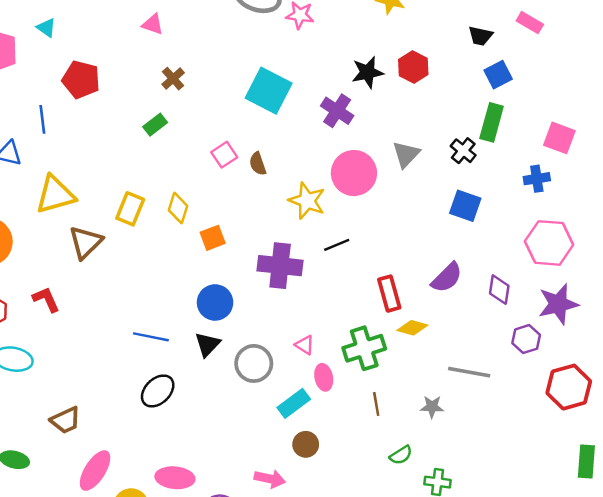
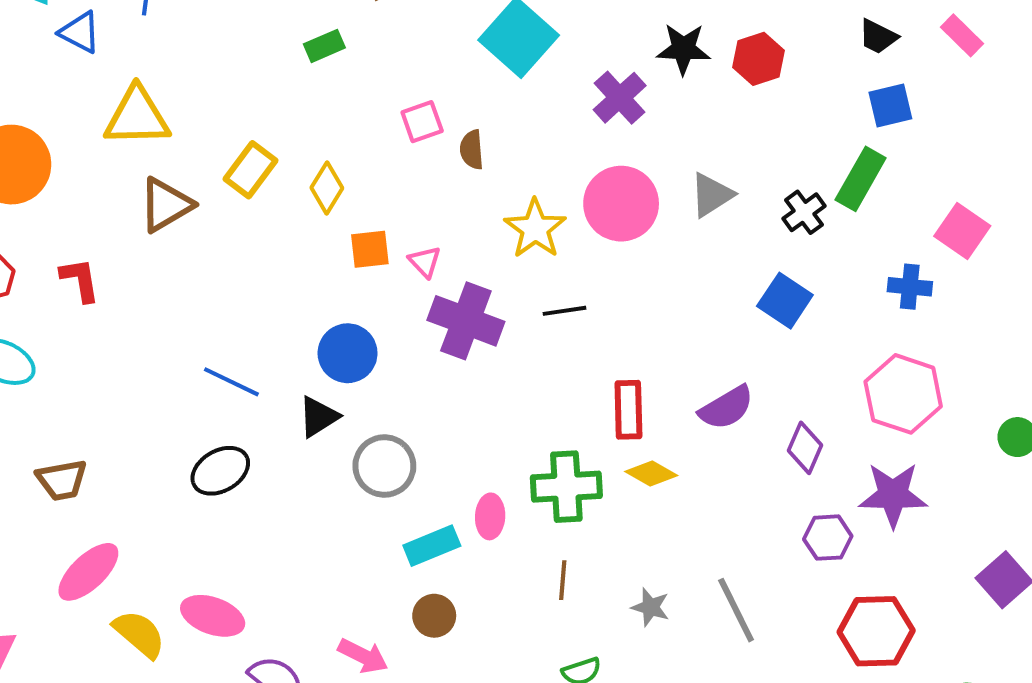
pink triangle: (305, 345) -> (425, 262), moved
gray line: (469, 372) -> (736, 610), moved, turned 39

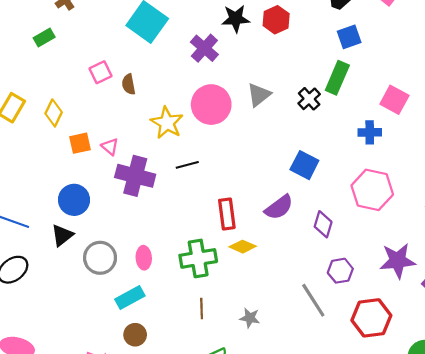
blue square: (785, 301) -> (304, 165), moved
purple star: (893, 495) -> (398, 261), moved
pink ellipse: (490, 516) -> (144, 258), moved
gray line: (736, 610) -> (313, 300), moved

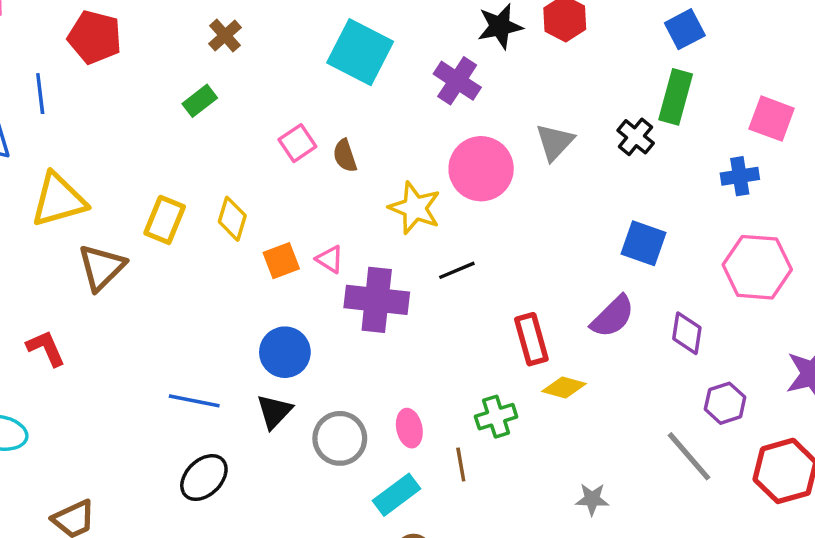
green cross: (198, 258) -> (496, 417), size x0.7
brown line: (202, 308) -> (461, 464), moved

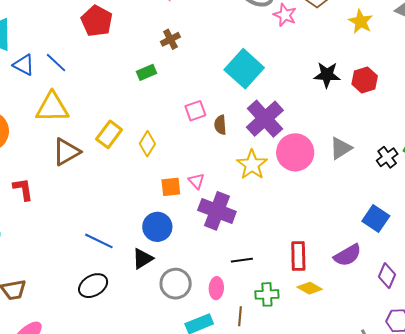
purple cross: (457, 81) -> (265, 119), moved, size x1.4
blue line: (40, 94) -> (56, 63), moved, turned -55
orange square: (281, 261) -> (171, 187), moved
black line: (457, 270) -> (242, 260), moved

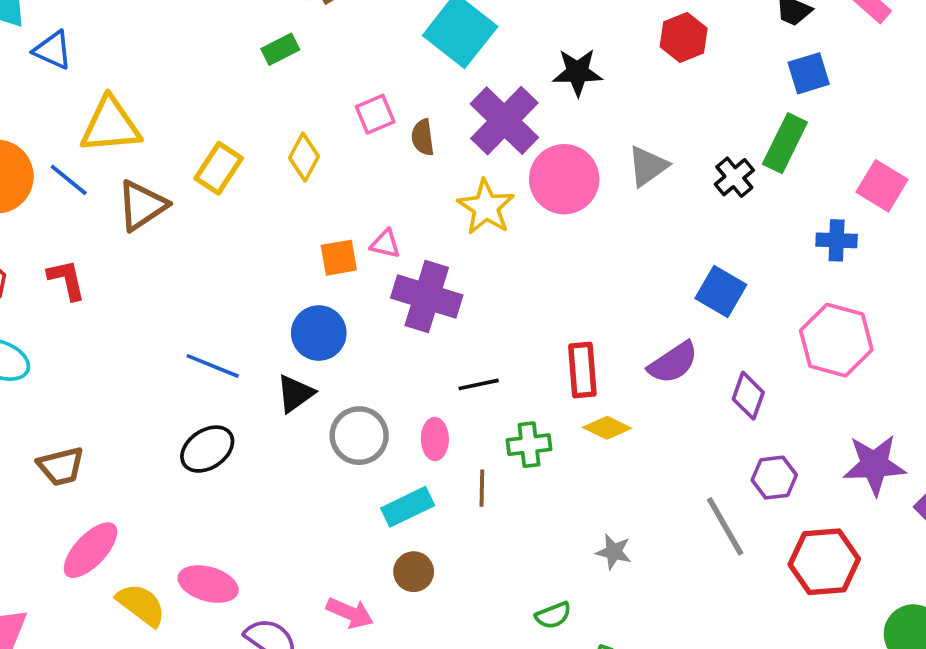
blue line: (56, 63) -> (69, 180), moved
black star: (327, 75) -> (578, 72), moved
yellow diamond: (147, 144) -> (304, 157), moved
pink triangle: (196, 181) -> (385, 244), turned -30

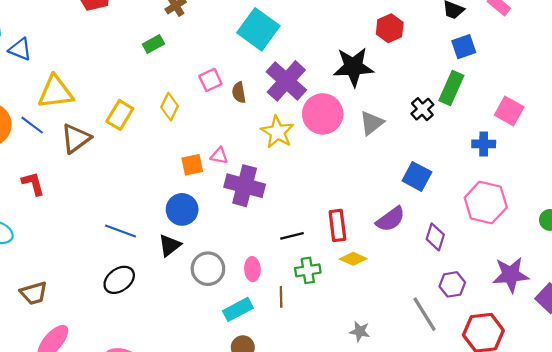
black star: (578, 72) -> (353, 67), moved, size x1.4
gray triangle: (648, 166) -> (372, 123), moved
black line: (479, 384) -> (292, 236), moved

